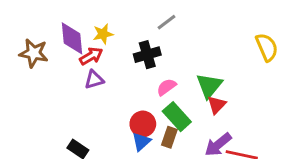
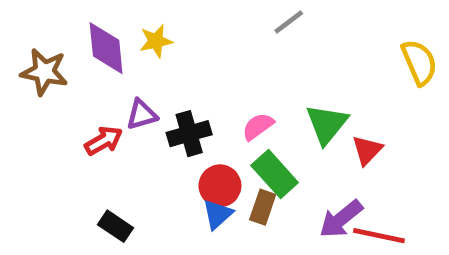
gray line: (166, 22) -> (289, 22), moved
black cross: (147, 55) -> (189, 134), moved
red arrow: (91, 56) -> (104, 141), moved
red triangle: (217, 105) -> (367, 150), moved

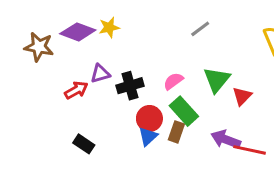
gray line: (289, 22) -> (200, 29), moved
purple diamond: (106, 48) -> (78, 32), turned -64
purple arrow: (341, 219) -> (226, 139), turned 60

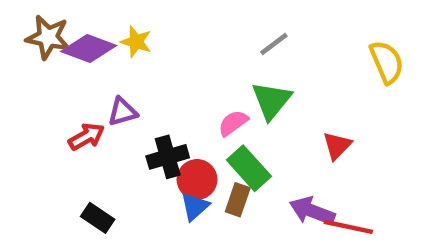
yellow star: (109, 27) -> (136, 42), turned 30
brown star: (39, 47) -> (48, 37), moved
green triangle: (217, 80) -> (272, 100), moved
black cross: (130, 86) -> (168, 157), moved

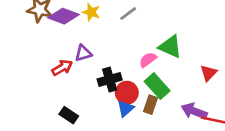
gray line: (274, 44) -> (128, 14), moved
green triangle: (272, 100) -> (170, 47), turned -45

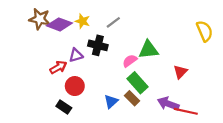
green triangle: (170, 47) -> (148, 50), turned -30
black cross: (110, 80) -> (98, 45), moved, turned 30
red circle: (127, 93) -> (75, 86), moved
brown rectangle: (151, 105) -> (132, 98), turned -64

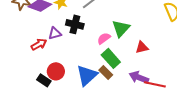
green triangle: (148, 50) -> (121, 28), turned -42
red triangle: (180, 72) -> (142, 47), moved, turned 32
red circle: (75, 86) -> (56, 71), moved
blue triangle: (111, 101) -> (87, 75), size x1.6

